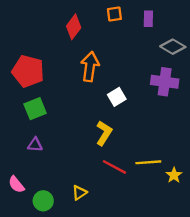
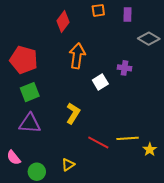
purple cross: (165, 82) -> (124, 68), moved, size x0.6
yellow L-shape: (104, 133) -> (73, 113), moved
purple triangle: (35, 145) -> (30, 123), size x1.6

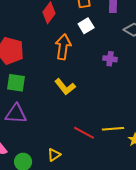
white square: (100, 82) -> (86, 26), moved
green square: (30, 92) -> (16, 83), turned 30
yellow L-shape: (73, 113) -> (65, 87), moved, turned 110

